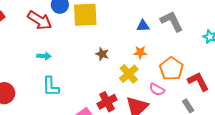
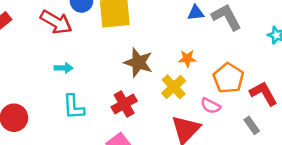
blue triangle: (143, 26) -> (196, 13), moved
brown star: (102, 54) -> (138, 62), size x1.6
red cross: (107, 102) -> (124, 104), moved

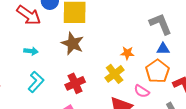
blue triangle: (196, 13) -> (163, 49), moved
brown star: (138, 62) -> (73, 43), moved
cyan L-shape: (74, 107) -> (36, 82), turned -140

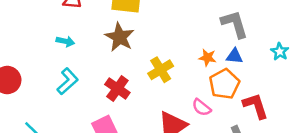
orange star: (127, 53) -> (207, 58), moved
yellow cross: (115, 74) -> (161, 70), moved
red cross: (75, 83) -> (117, 88), turned -36

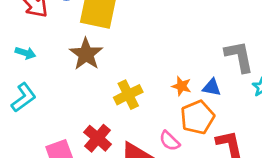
gray L-shape: (235, 24) -> (239, 56), moved
red cross: (117, 88) -> (98, 138), moved

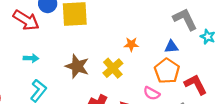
brown star: (86, 54) -> (77, 66), moved
orange star: (181, 86) -> (131, 44), moved

